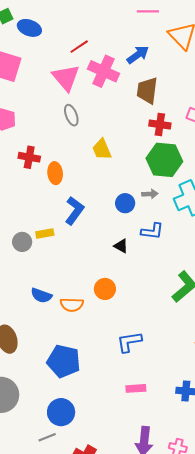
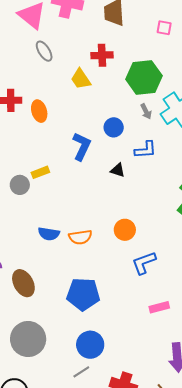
red cross: (160, 124) -> (102, 55), moved
gray arrow: (150, 194) -> (146, 111), moved, turned 77
blue L-shape: (74, 211) -> (82, 146), moved
orange circle: (105, 289) -> (125, 230), moved

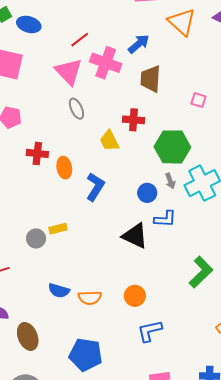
blue circle: (114, 127) -> (147, 193), moved
blue L-shape: (82, 146) -> (95, 187), moved
black triangle: (118, 170) -> (135, 236), size x1.8

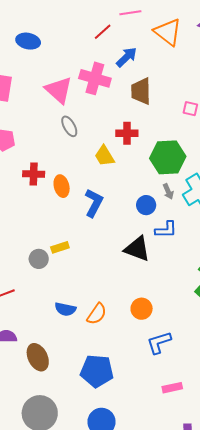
blue ellipse: (29, 24) -> (28, 41), moved
red line: (80, 40) -> (103, 32), moved
orange semicircle: (90, 298) -> (97, 314), turned -50

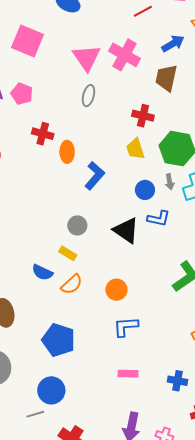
blue arrow: (126, 57) -> (173, 44), moved
gray ellipse: (69, 126) -> (88, 96), turned 30
yellow trapezoid: (104, 156) -> (135, 149), moved
yellow rectangle: (60, 247) -> (68, 253), moved, turned 36
gray circle: (39, 259) -> (77, 225), moved

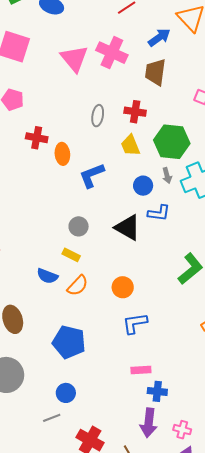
gray ellipse: (88, 96) -> (98, 116), moved
blue L-shape: (95, 176) -> (92, 175), turned -148
blue cross: (178, 381) -> (157, 391), moved
blue circle: (51, 390) -> (66, 393), size x0.7

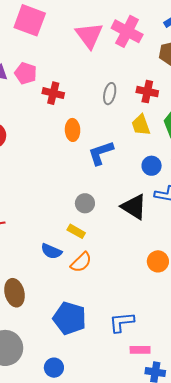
red cross: (37, 138) -> (53, 93), moved
orange circle: (123, 287) -> (158, 261), moved
blue L-shape: (135, 323) -> (122, 322), moved
blue circle: (66, 393) -> (54, 368), moved

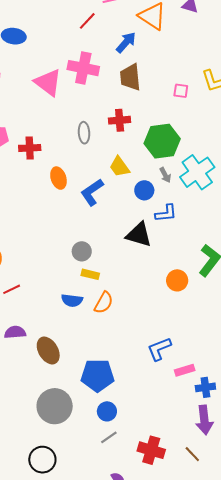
yellow trapezoid: (141, 125) -> (120, 167), moved
gray circle: (85, 203) -> (82, 251), moved
blue pentagon: (70, 318) -> (97, 375), moved

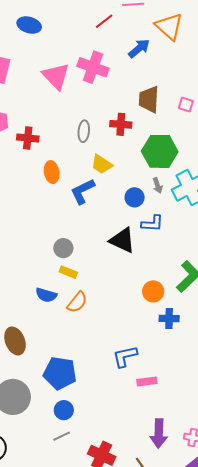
brown trapezoid: (130, 77) -> (149, 99), moved
yellow trapezoid: (120, 167) -> (102, 164), moved, turned -30
blue cross: (205, 387) -> (169, 318), moved

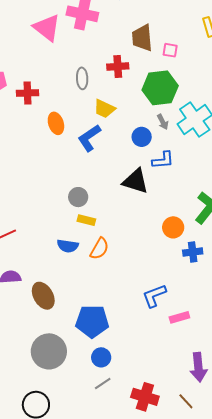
pink square: (186, 105) -> (170, 50), moved

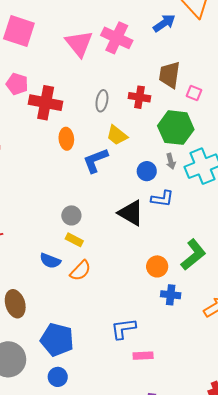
red cross: (28, 93) -> (46, 103), size x1.5

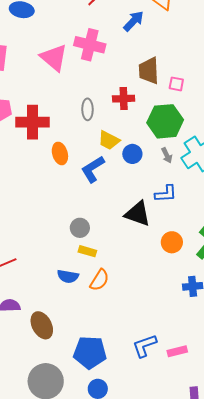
blue circle: (147, 171) -> (132, 154), moved
orange circle: (157, 266) -> (172, 242), moved
blue L-shape: (123, 329) -> (145, 346), moved

